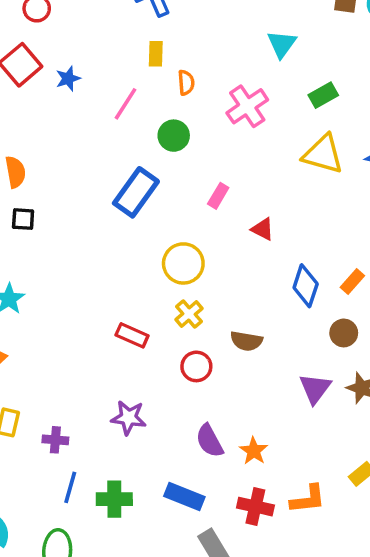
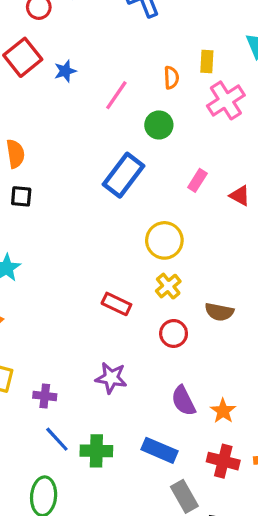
yellow rectangle: (156, 54) -> (207, 61), moved
red triangle: (263, 229) -> (240, 196), moved
blue line: (70, 487) -> (57, 439), turned -60

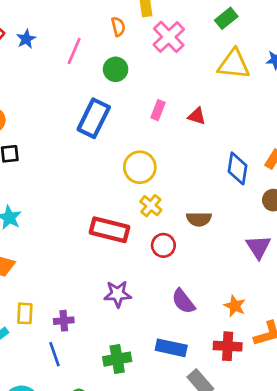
red rectangle: (116, 304) -> (110, 230), size x1.5
orange star: (223, 411) -> (235, 306), moved
blue line: (57, 439) -> (54, 354), moved, turned 35

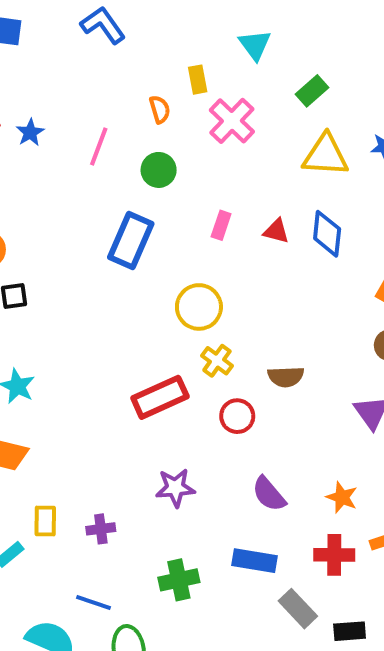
blue diamond: (237, 168) -> (327, 234), moved
red rectangle: (110, 230) -> (160, 397), turned -36
blue line: (54, 354) -> (94, 602), moved, turned -50

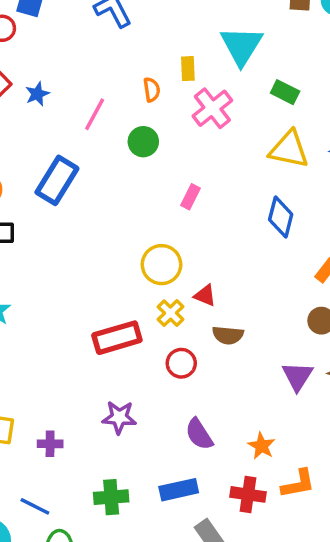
cyan triangle: (255, 45) -> (241, 46), size x1.5
green rectangle: (312, 91) -> (285, 92), turned 60
red triangle: (276, 231) -> (205, 295), moved
blue rectangle: (131, 241) -> (57, 180), moved
blue rectangle: (255, 561) -> (179, 490), turned -30

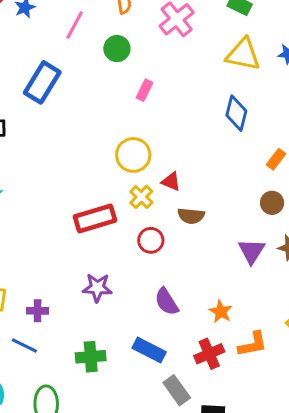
pink rectangle: (190, 197) -> (144, 90), moved
blue rectangle: (179, 490) -> (149, 350), turned 40
red cross: (248, 494) -> (209, 354), turned -32
blue line: (35, 506) -> (24, 346), moved

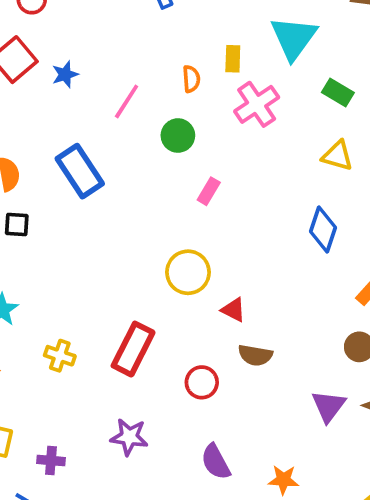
yellow triangle: (243, 54) -> (338, 156), size x0.7
blue rectangle: (42, 82) -> (80, 171), turned -69
yellow cross: (141, 197) -> (60, 356), moved, turned -30
red rectangle: (95, 219) -> (133, 349), turned -51
orange star: (221, 312) -> (283, 480), turned -30

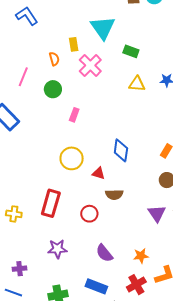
blue diamond: (323, 229) -> (121, 150), moved

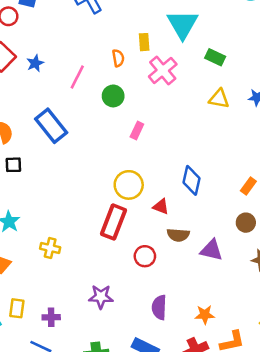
red rectangle: (51, 203) -> (114, 222), moved
purple triangle: (157, 213) -> (211, 250), moved, turned -48
purple semicircle: (104, 253) -> (159, 307), turned 36

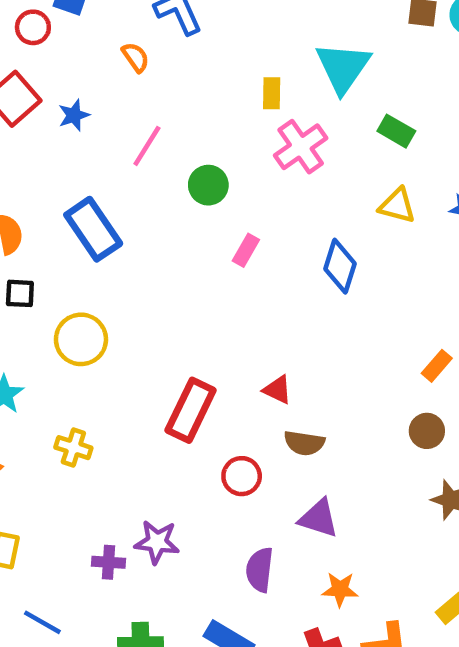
orange semicircle: (118, 58) -> (135, 57), moved, turned -30
blue diamond: (192, 180) -> (340, 266), moved
yellow circle: (129, 185) -> (81, 339), moved
purple triangle: (211, 250) -> (319, 518), moved
purple cross: (51, 317) -> (108, 562), moved

